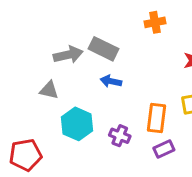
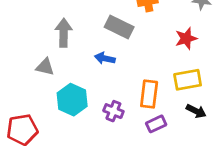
gray rectangle: (104, 49) -> (119, 27), moved
gray arrow: (68, 55) -> (64, 33), turned -76

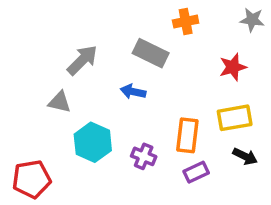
gray arrow: (64, 33) -> (82, 60), turned 44

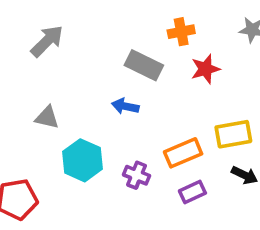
gray arrow: (82, 60) -> (47, 41), moved
red star: (233, 67) -> (205, 69), moved
orange rectangle: (187, 135) -> (183, 153), turned 60

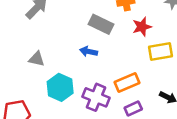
yellow rectangle: (233, 134) -> (160, 51), moved
purple cross: (136, 175) -> (96, 97), size x1.5

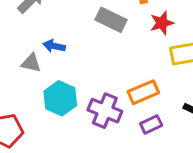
blue arrow: (89, 51) -> (54, 46), moved

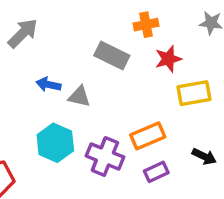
gray triangle: (31, 63) -> (79, 97), moved

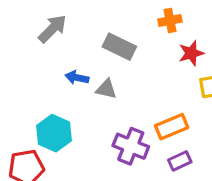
gray rectangle: (112, 55) -> (119, 47), moved
cyan hexagon: (55, 143) -> (54, 133), moved

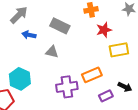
blue arrow: (77, 78) -> (29, 35), moved
purple cross: (131, 146) -> (67, 87), turned -30
purple rectangle: (180, 161) -> (106, 96), moved

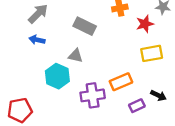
red star: (104, 30) -> (145, 24), moved
blue arrow: (29, 35) -> (37, 40), moved
cyan hexagon: (20, 79) -> (57, 76), moved

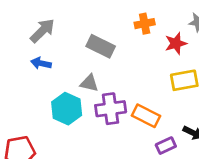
orange rectangle: (121, 82) -> (146, 116), turned 50
purple cross: (93, 95) -> (111, 109), moved

